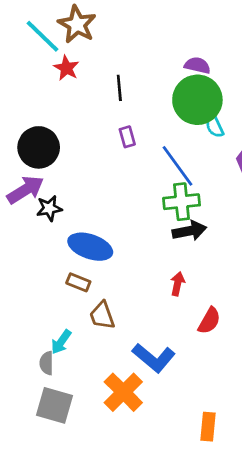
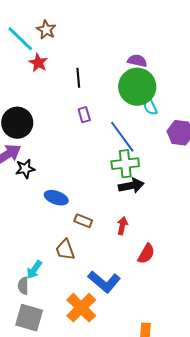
brown star: (77, 24) -> (46, 30), size x0.7
blue ellipse: (90, 247) -> (56, 198), size x0.7
brown rectangle: (78, 282) -> (83, 221), moved

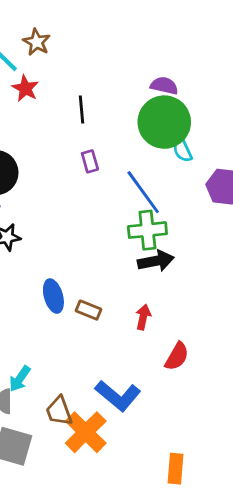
blue ellipse: (56, 198) -> (53, 296), moved, turned 55
brown trapezoid: (65, 250) -> (59, 411), moved

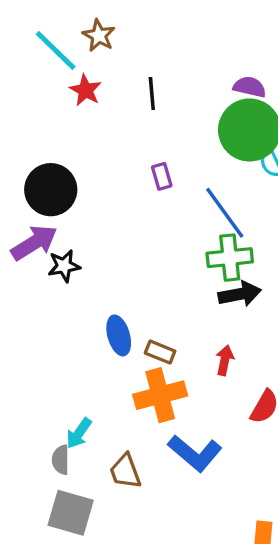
black line: (81, 109) -> (152, 94), moved
orange cross: (86, 432) -> (160, 395), moved, turned 30

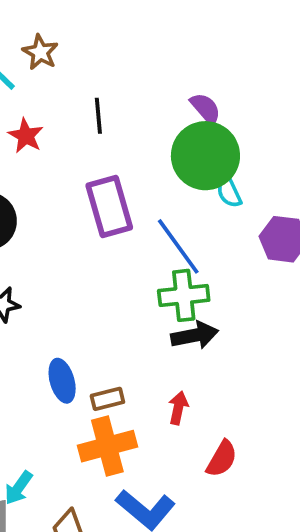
purple semicircle: (250, 87) -> (205, 108), turned 36
red star: (86, 90) -> (26, 136), moved
purple rectangle: (162, 176) -> (109, 206), size x2.0
brown rectangle: (160, 352) -> (107, 399), turned -36

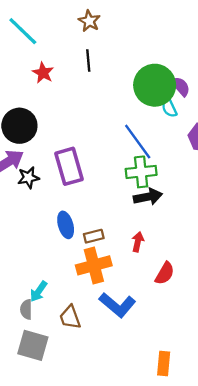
brown star: (40, 52) -> (89, 21), moved
purple semicircle: (205, 108) -> (181, 86), moved
purple rectangle: (109, 206) -> (69, 166), moved

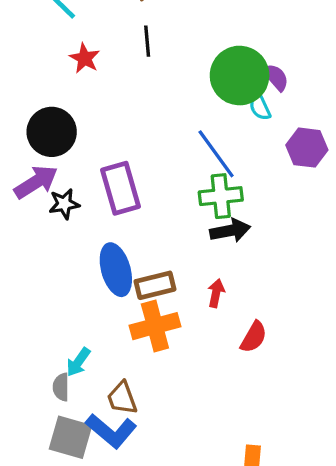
blue ellipse: (66, 225) -> (116, 270), size x1.4
brown rectangle: (94, 236) -> (155, 285), size x1.4
blue L-shape: (117, 305) -> (111, 431), moved

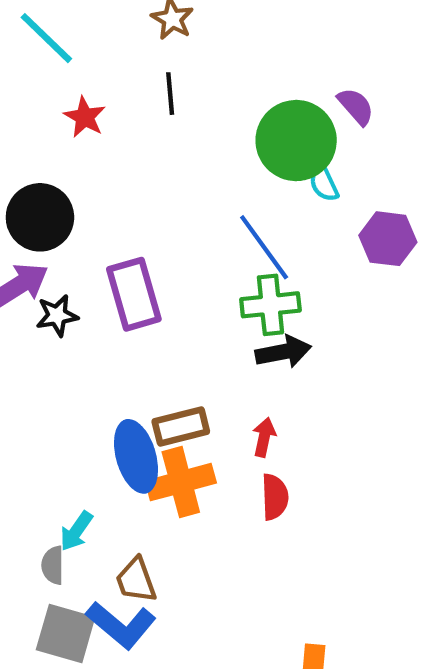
purple semicircle: (276, 77) -> (356, 106), moved
blue ellipse: (116, 270) -> (136, 456), moved
red semicircle: (254, 337) -> (275, 497), moved, turned -32

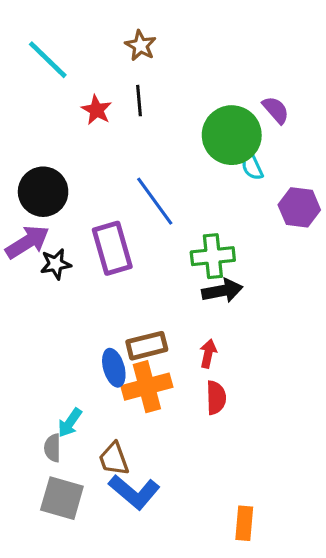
red star: (85, 117) -> (97, 110), moved
blue line: (264, 247) -> (155, 201), moved
blue ellipse: (136, 456) -> (114, 368), size x0.7
blue L-shape: (121, 625) -> (134, 492), moved

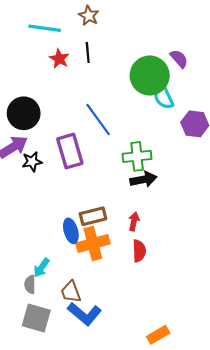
cyan line: (48, 60) -> (45, 28), moved, turned -36
cyan semicircle: (252, 167) -> (163, 96), size x1.4
orange rectangle: (244, 523) -> (158, 335), turned 55

